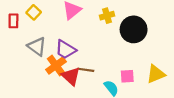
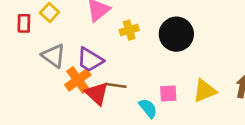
yellow cross: (107, 16) -> (129, 30), moved

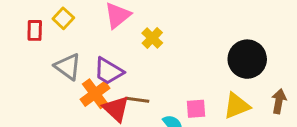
yellow cross: (129, 30) -> (152, 38), turned -30
black circle: (176, 34) -> (247, 59), moved

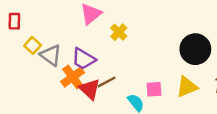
yellow square: (63, 18) -> (33, 45), moved
red rectangle: (35, 30) -> (14, 21), moved
brown line: (137, 100) -> (107, 82), turned -36

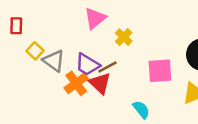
brown line: (107, 82) -> (107, 67), moved
red triangle: (90, 89) -> (100, 83), moved
pink square: (154, 89) -> (160, 71), moved, size x1.5

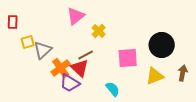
yellow square: (35, 51) -> (28, 42), turned 32
gray triangle: (54, 61) -> (43, 50), turned 42
purple trapezoid: (87, 65) -> (70, 83), moved

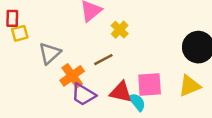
yellow square: (28, 42) -> (20, 33), moved
pink square: (128, 58) -> (150, 85), moved
red triangle: (80, 68) -> (121, 92), moved, turned -30

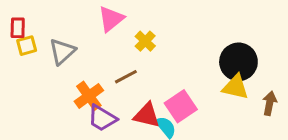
gray triangle: (50, 53) -> (62, 51), moved
pink square: (150, 85) -> (181, 106), turned -30
yellow triangle: (189, 86) -> (236, 87), moved, turned 35

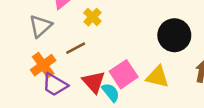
gray triangle: (62, 51) -> (41, 26), moved
yellow triangle: (236, 87) -> (157, 77), moved
red triangle: (147, 115) -> (94, 82), turned 35

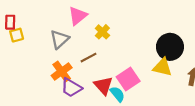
yellow triangle: (157, 77) -> (162, 67), moved

